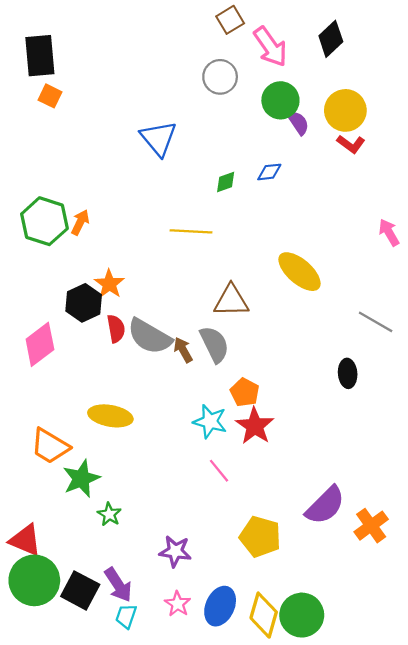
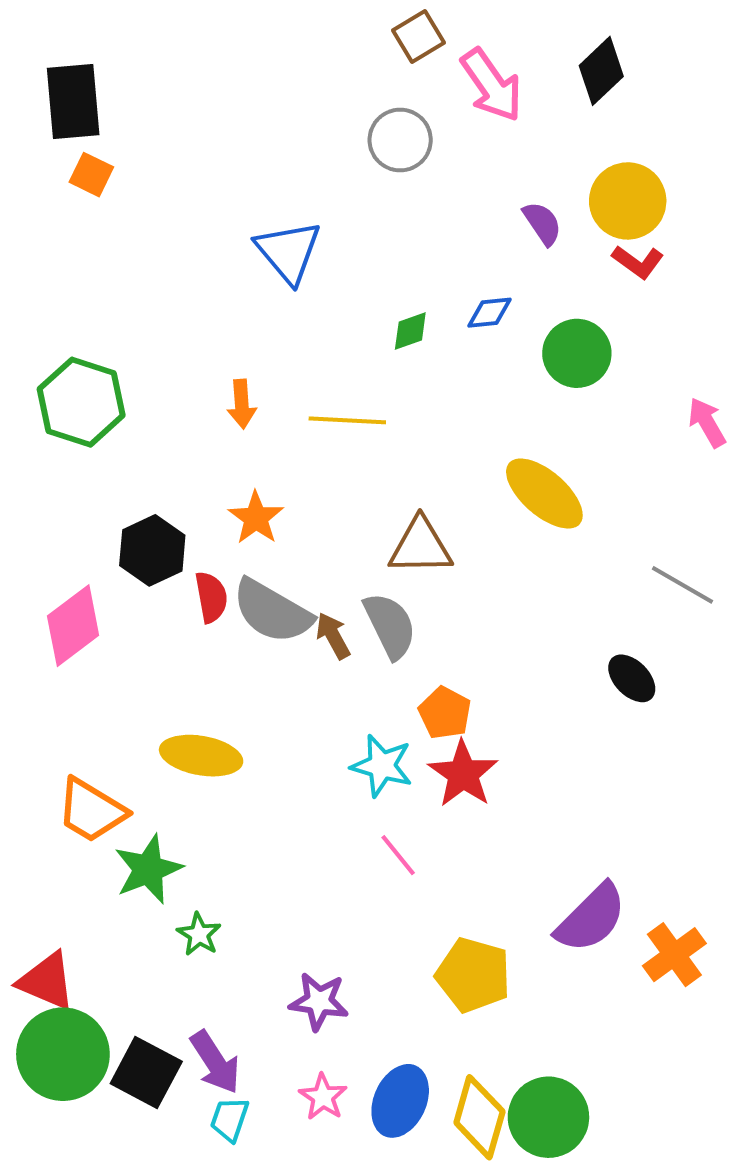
green circle: (280, 100) -> (577, 353), moved
orange arrow: (80, 222) -> (242, 404), moved, turned 150
orange star: (109, 284) -> (256, 518), moved
black ellipse: (348, 373) -> (632, 678), turned -40

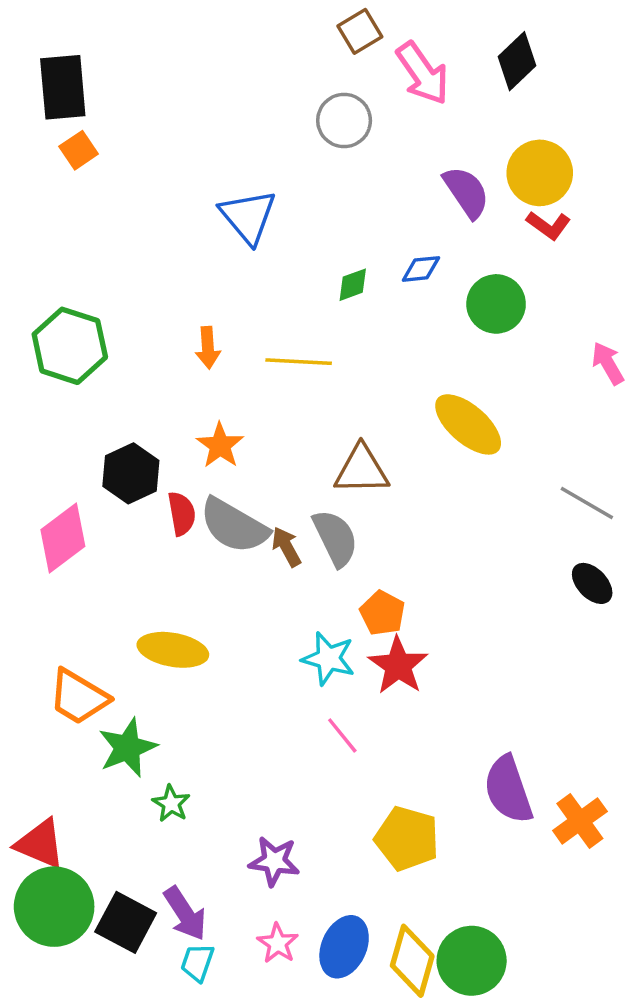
orange square: (91, 175) -> (79, 150), turned 30
purple semicircle: (542, 223) -> (466, 192), size x1.4
black ellipse: (632, 678) -> (592, 583), moved
purple semicircle: (591, 918) -> (508, 790), turned 116

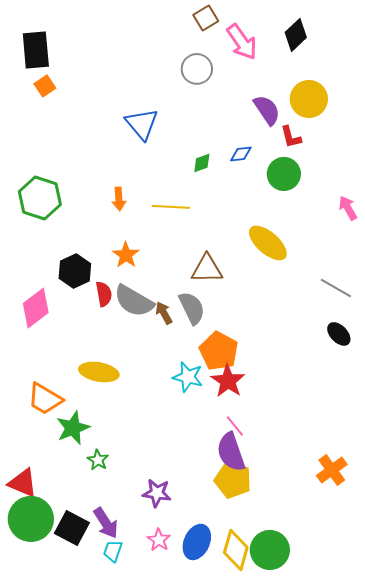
red L-shape: (548, 225) -> (291, 137), moved, turned 40
orange pentagon: (382, 613) -> (219, 351), size x1.5
pink line: (342, 735) -> (235, 426), moved
purple semicircle: (508, 790) -> (231, 452), moved

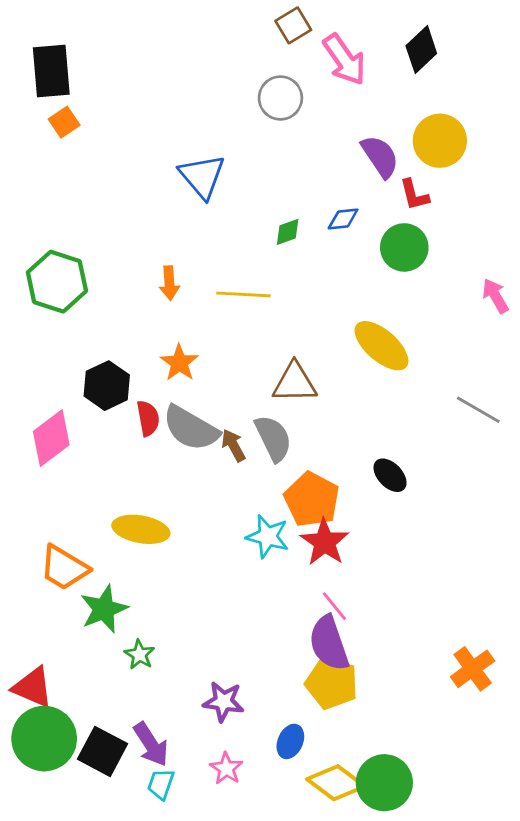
black ellipse: (339, 334) -> (390, 475), moved
blue ellipse: (197, 542) -> (290, 741), moved, size x0.7
yellow diamond: (236, 550) -> (336, 783), turned -69

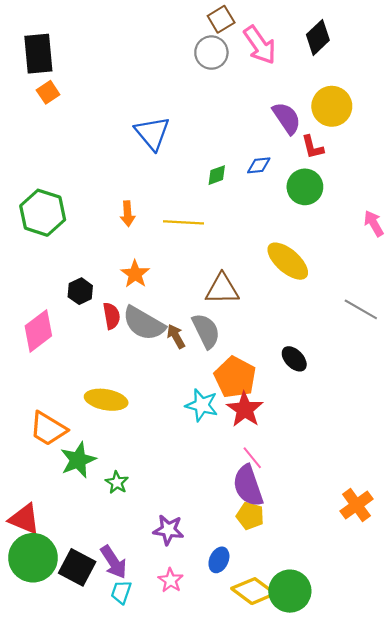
gray circle: (280, 98) -> (211, 53), moved
black hexagon: (107, 386) -> (80, 291), size x0.7
green star: (140, 655) -> (117, 482), moved
yellow pentagon: (332, 683) -> (250, 516), size x0.7

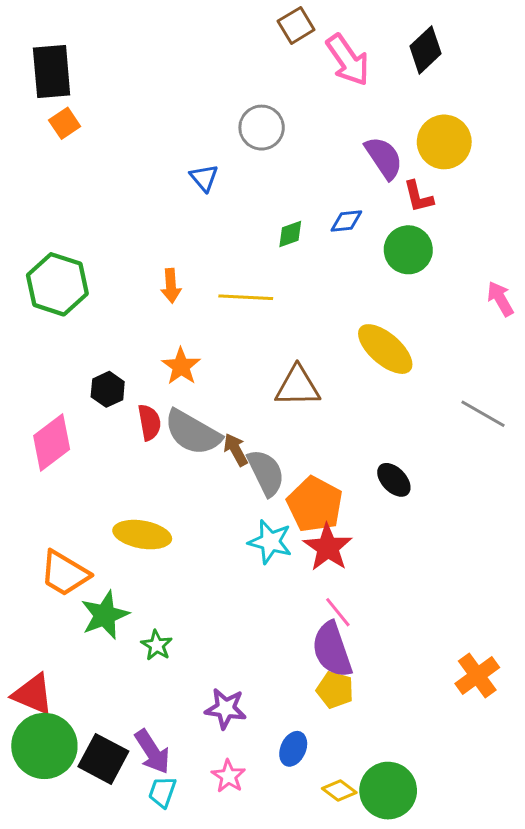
gray circle: (211, 53) -> (262, 128), moved
blue triangle: (152, 133) -> (204, 178), size x0.6
gray semicircle: (206, 331) -> (266, 473), moved
yellow diamond: (253, 591) -> (339, 791), size x0.6

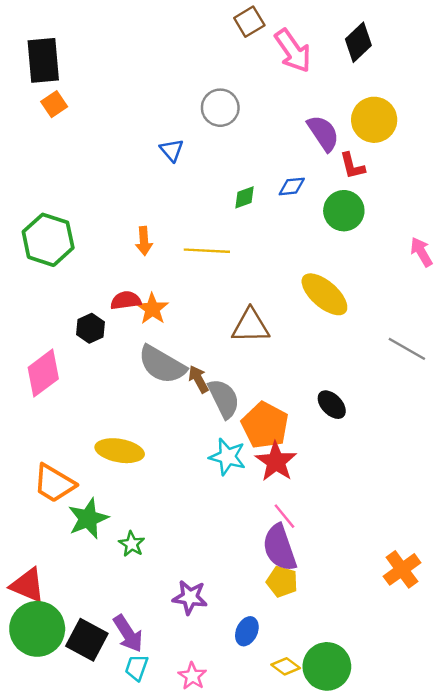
red semicircle: (149, 422) -> (126, 300), moved, turned -88
pink star: (228, 776) -> (192, 676), moved

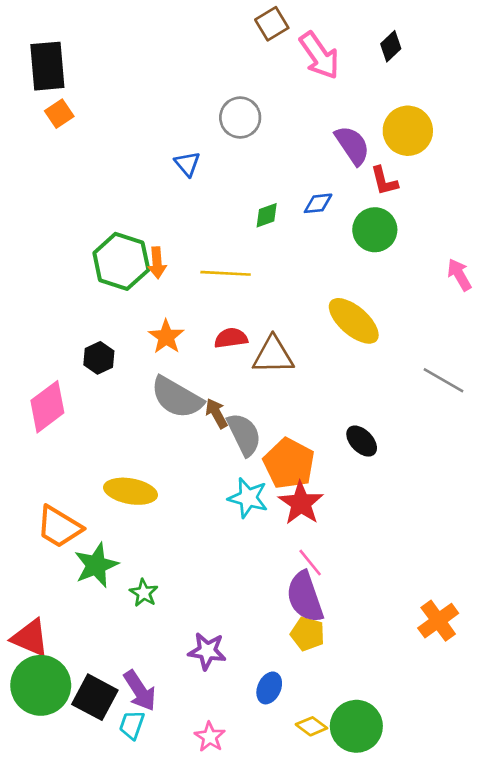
black diamond: (358, 42) -> (391, 46), size x0.7
green hexagon: (48, 240) -> (121, 261), moved
red semicircle: (126, 300) -> (231, 338), moved
cyan trapezoid: (137, 668) -> (132, 725), moved

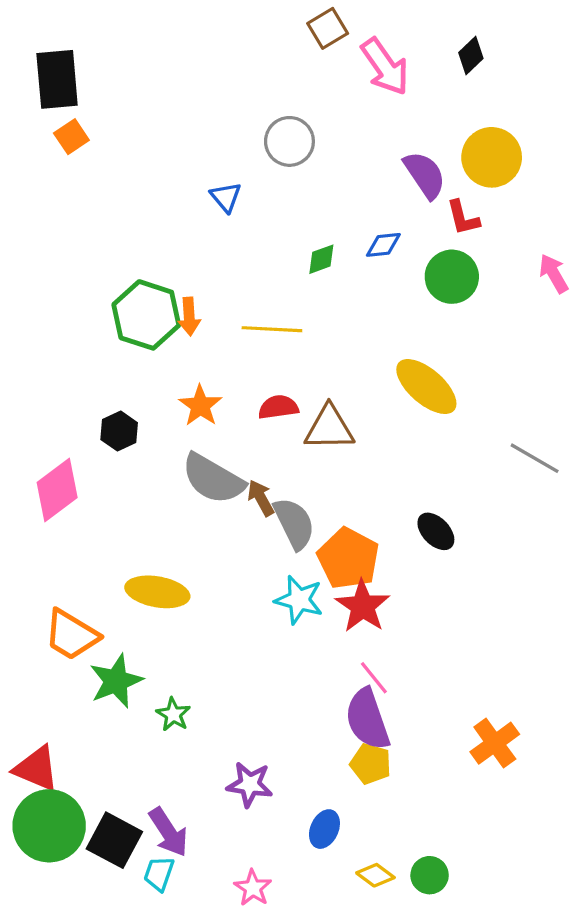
pink arrow: (459, 275) -> (554, 274), moved
orange cross: (438, 621) -> (495, 743), moved
green circle: (356, 726) -> (430, 875), size x0.6

